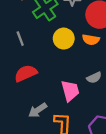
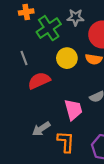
red semicircle: (26, 73) -> (39, 81), moved

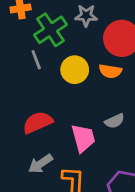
gray line: (24, 58) -> (36, 60), moved
red semicircle: (39, 81) -> (38, 122), moved

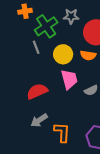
pink trapezoid: (83, 138) -> (69, 79), moved

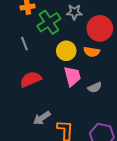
gray line: (36, 47) -> (24, 44), moved
red semicircle: (37, 91) -> (31, 79), moved

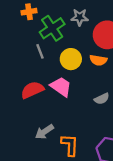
gray line: (24, 44) -> (40, 51), moved
pink trapezoid: (72, 76) -> (61, 87), moved, turned -40

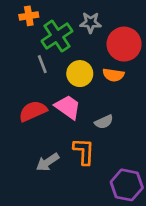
gray semicircle: (102, 99) -> (104, 122), moved
orange L-shape: (70, 145) -> (84, 151), moved

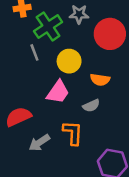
orange semicircle: (113, 75) -> (100, 80), moved
pink trapezoid: (68, 107) -> (58, 92), turned 90
red semicircle: (33, 111) -> (18, 117), moved

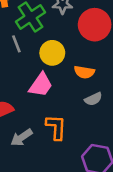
gray semicircle: (91, 106) -> (93, 99), moved

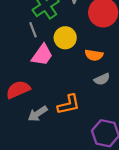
pink trapezoid: (41, 85) -> (42, 55), moved
orange L-shape: (56, 127) -> (69, 104), turned 75

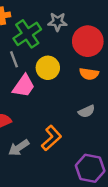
orange semicircle: (94, 55) -> (89, 74), moved
orange L-shape: (69, 104) -> (51, 138), turned -30

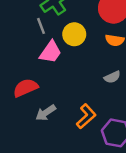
orange L-shape: (51, 138) -> (86, 116), moved

